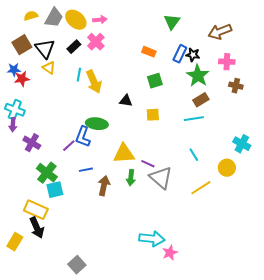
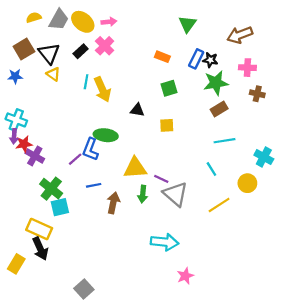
green star: (198, 76) -> (216, 83), turned 30
red star: (22, 79) -> (24, 144), moved
cyan line: (194, 119) -> (225, 141), moved
cyan arrow: (152, 239) -> (165, 242), moved

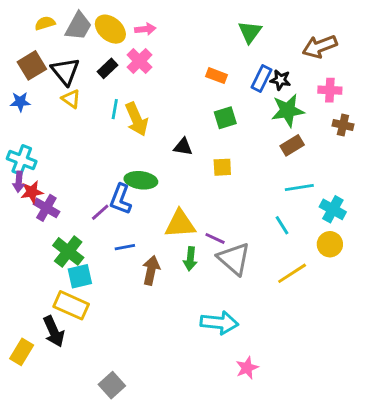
cyan cross: (264, 157) -> (333, 209), moved
yellow rectangle: (39, 229) -> (71, 305), moved

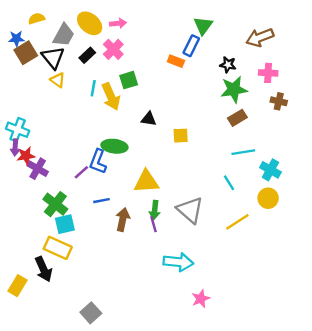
gray trapezoid: (78, 26) -> (64, 35), moved
blue rectangle: (262, 79) -> (191, 46), moved
blue star: (20, 102) -> (16, 39), moved
green square: (225, 118) -> (129, 80), moved
purple line: (215, 238) -> (153, 224), moved, turned 49

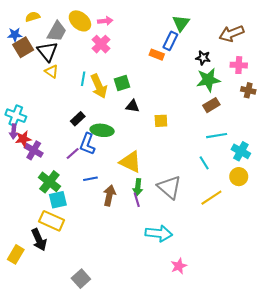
black rectangle: (87, 55) -> (78, 119), moved
green square: (129, 80) -> (122, 83), moved
yellow triangle: (146, 182) -> (130, 162), turned 30

